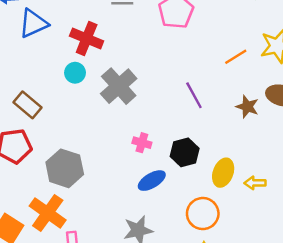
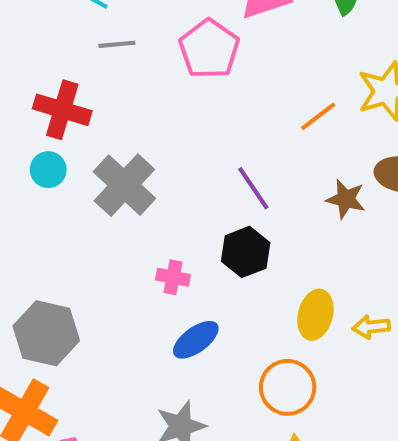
black hexagon: (185, 152) -> (246, 252), moved

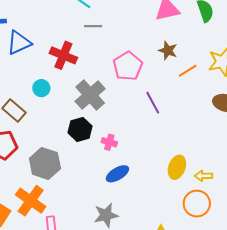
pink pentagon: (209, 49) -> (128, 66), moved
cyan circle: (48, 170) -> (41, 88), moved
brown star: (346, 199) -> (168, 51), moved
black hexagon: (246, 252) -> (80, 129), moved
orange circle: (288, 387) -> (197, 204), moved

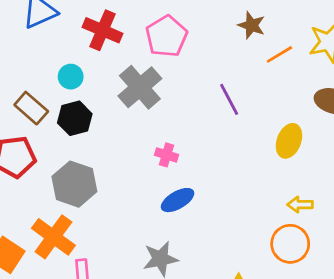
pink pentagon: (128, 66) -> (166, 36), moved
black hexagon: (80, 129) -> (75, 118), moved
yellow ellipse: (177, 167) -> (289, 141), moved

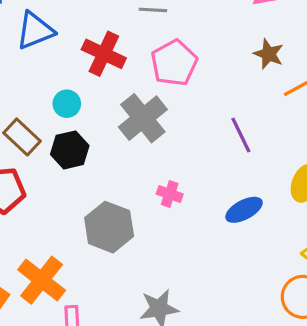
gray hexagon: (74, 184) -> (109, 227), moved
blue ellipse: (178, 200) -> (244, 210), moved

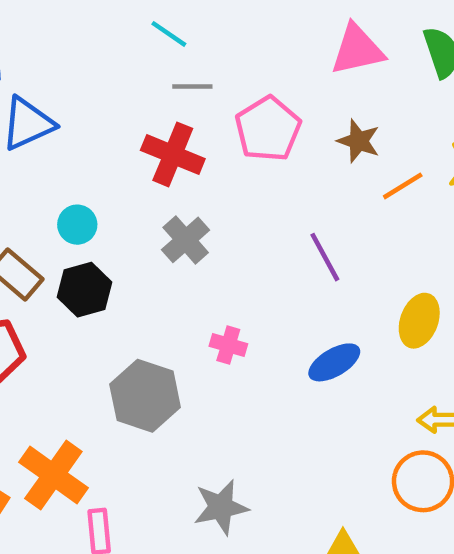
red cross: (104, 54) -> (173, 154), moved
pink pentagon: (174, 63) -> (268, 129), moved
gray cross: (143, 118) -> (186, 240), size x0.7

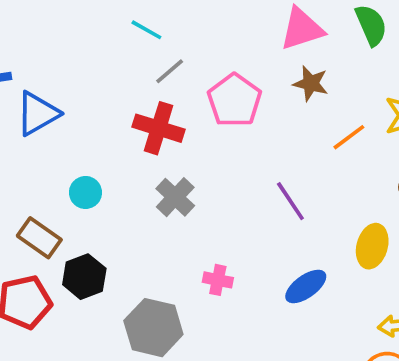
gray line: (192, 87) -> (170, 71), turned -36
brown star: (359, 141) -> (311, 83), moved
black hexagon: (85, 290) -> (84, 277), moved

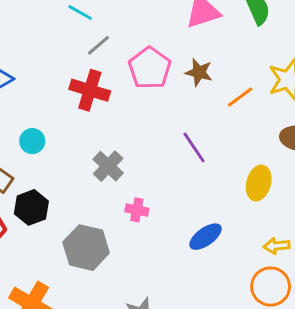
brown star: (311, 83) -> (199, 72), moved
gray cross: (175, 197) -> (108, 166), moved
blue ellipse: (306, 286) -> (206, 237), moved

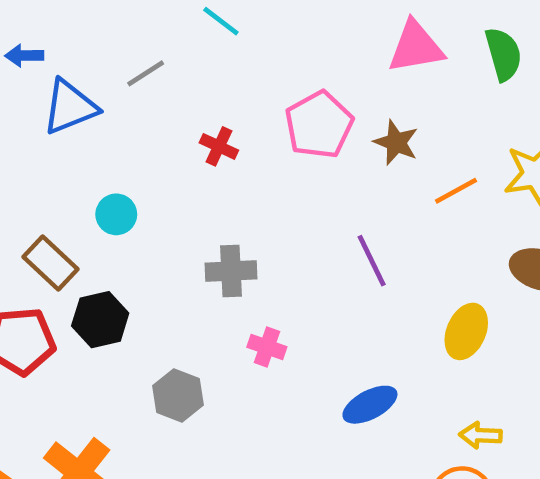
gray line: (99, 45) -> (146, 73), moved
red cross: (90, 90) -> (219, 146), size x0.6
gray cross: (108, 166) -> (231, 271), turned 36
gray hexagon: (86, 248) -> (178, 395), size x0.7

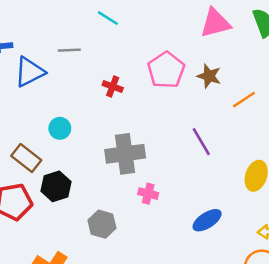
gray line: (146, 73) -> (69, 50), turned 35
gray cross: (231, 271) -> (125, 154), size x1.4

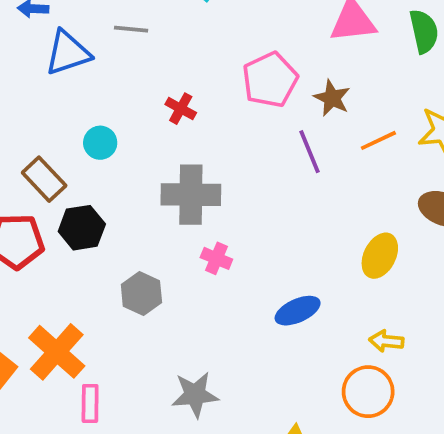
red cross: (113, 86) -> (181, 109), moved
purple line: (201, 142) -> (309, 152), moved

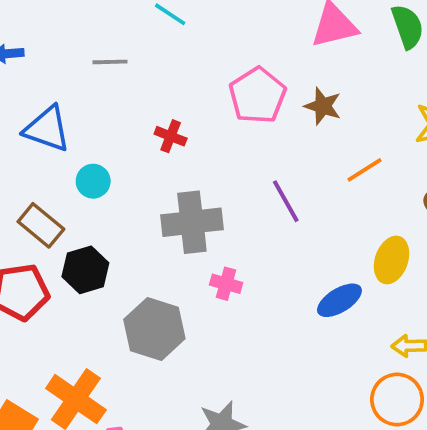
blue triangle: (68, 53) -> (47, 129), moved, turned 45
orange line: (378, 140) -> (365, 170), moved
purple line: (309, 152) -> (286, 201), moved
gray hexagon: (141, 293) -> (154, 329), size x1.4
blue ellipse: (298, 311) -> (339, 300), moved

